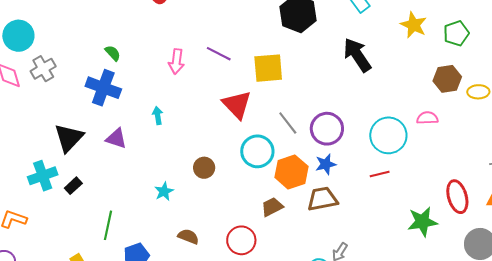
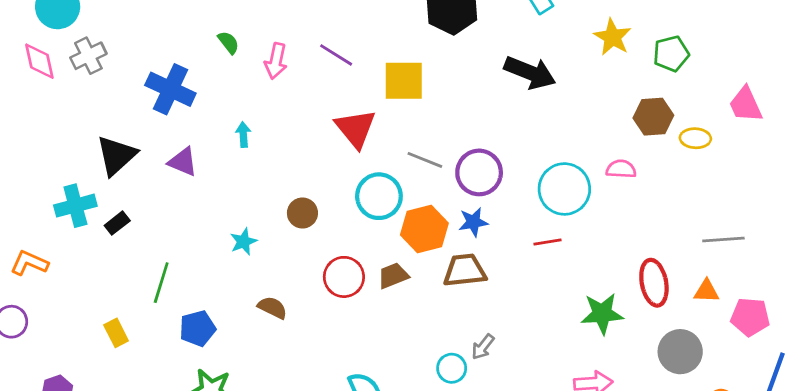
green semicircle: (113, 53) -> (228, 42), moved
black arrow: (357, 55) -> (530, 73), turned 141
gray line: (288, 123) -> (425, 160), turned -35
red circle: (241, 240) -> (344, 277), moved

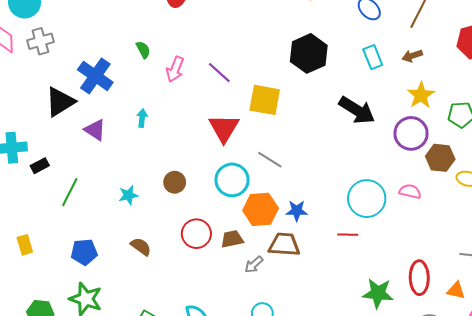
black triangle: (116, 156) -> (60, 102), moved
purple circle: (479, 172) -> (411, 133), moved
green line: (161, 283) -> (70, 192), moved
gray arrow: (483, 347) -> (254, 265), moved

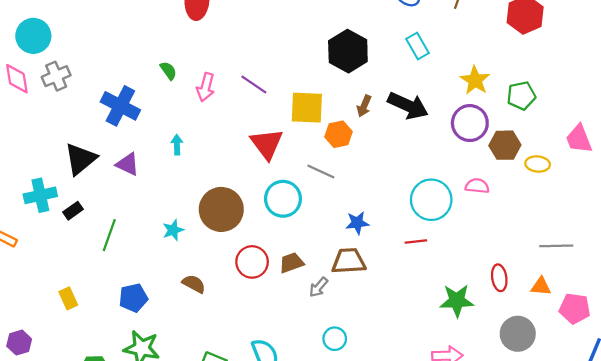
brown arrow: (412, 56) -> (364, 106), moved, turned -42
black triangle: (60, 102) -> (80, 159), moved
brown circle: (175, 182) -> (221, 209), size x1.8
orange hexagon: (261, 209) -> (339, 134), moved, size x0.7
red ellipse: (419, 278) -> (499, 278), size x0.7

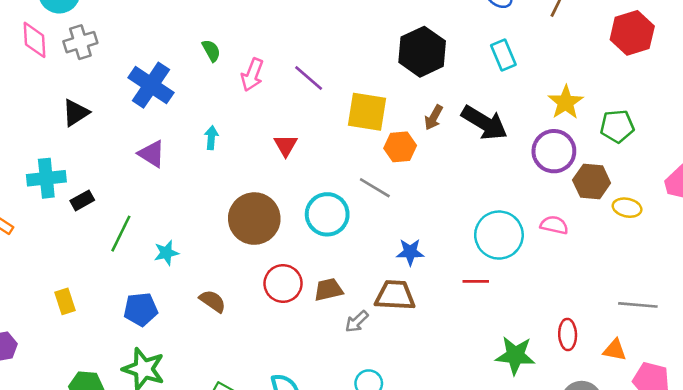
red triangle: (267, 144) -> (286, 145), moved, size x0.6
black triangle: (80, 159) -> (76, 113), moved, size x0.7
cyan star: (173, 230) -> (166, 253), moved

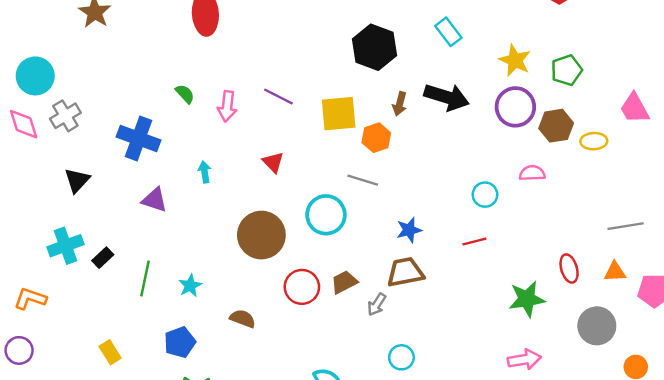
cyan circle: (499, 235) -> (485, 195), size x0.6

